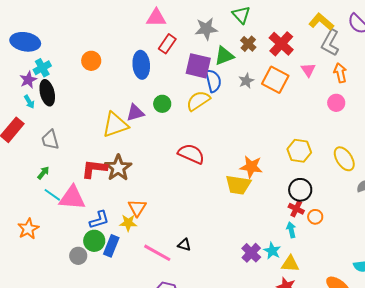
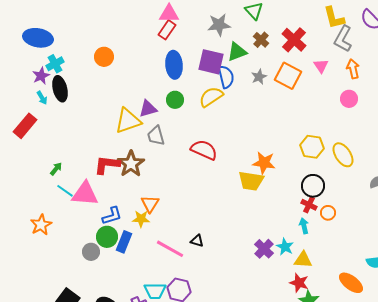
yellow L-shape: (321, 22) -> (334, 18), turned -145
red rectangle: (167, 44) -> (167, 30), moved
blue ellipse: (141, 65) -> (174, 65), moved
gray trapezoid: (50, 140) -> (156, 136), moved
yellow ellipse: (344, 159) -> (343, 155), moved

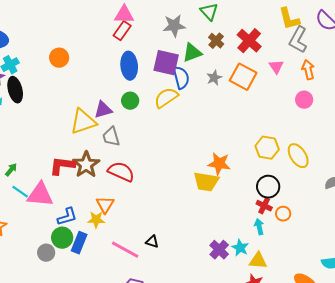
red semicircle: (204, 150) -> (121, 172), moved

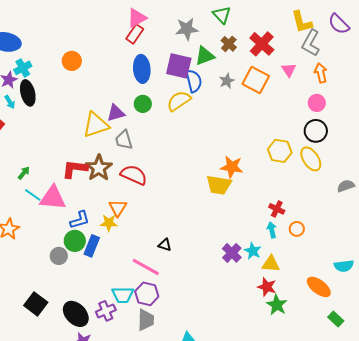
pink triangle: (124, 15) -> (137, 18), turned -30
black circle: (268, 187) -> (316, 131), moved
orange circle: (283, 214) -> (297, 229), moved
pink line: (125, 250) -> (146, 267), moved

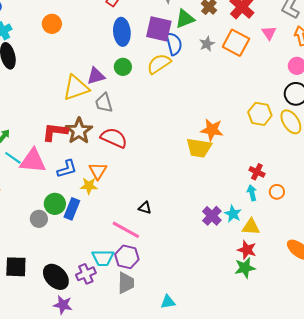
blue L-shape: (80, 220) -> (67, 169), moved
black square: (36, 304) -> (16, 267), turned -35
green star: (277, 305) -> (245, 268), moved, turned 30

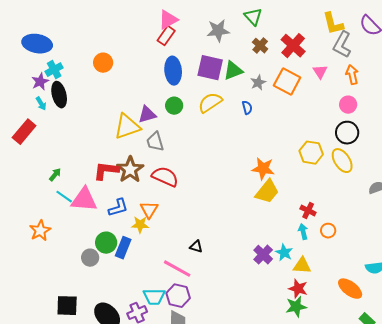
green triangle: (185, 19) -> (233, 71), moved
blue semicircle: (174, 44) -> (247, 108), moved, size x0.6
yellow trapezoid: (199, 148) -> (267, 192), moved, turned -60

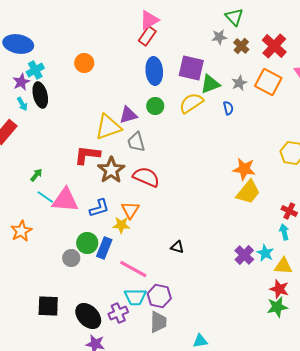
gray star: (218, 31) -> (219, 37), moved, size x0.7
green triangle: (233, 71) -> (210, 84), moved
red L-shape: (106, 171) -> (87, 155), moved
pink line: (177, 269) -> (133, 269), moved

